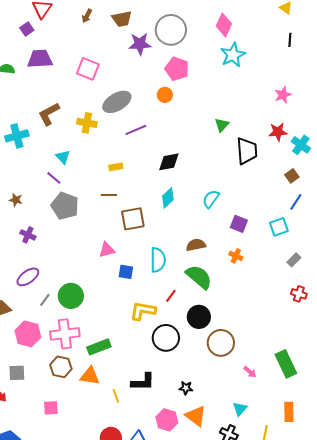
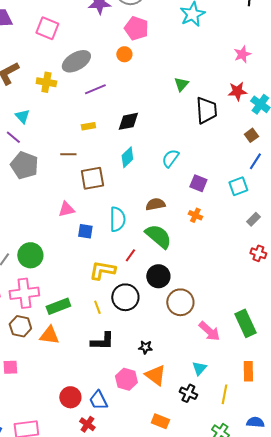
yellow rectangle: (116, 167) -> (88, 126), moved
pink arrow: (250, 372) -> (209, 331), size x1.6
yellow line: (116, 396) -> (97, 307), moved

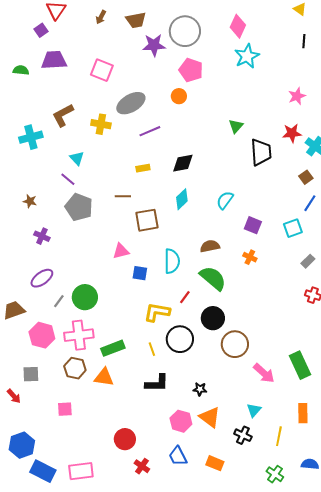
blue trapezoid: (98, 400) -> (178, 456), moved

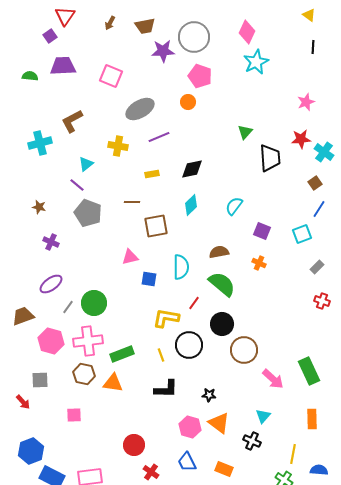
yellow cross: (101, 124) -> (118, 146), moved
cyan triangle: (77, 158) -> (86, 164), turned 35
yellow line: (279, 436) -> (293, 454), moved

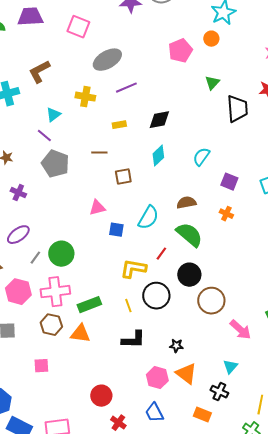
pink pentagon: (200, 76) -> (180, 51), moved, turned 30
orange circle: (188, 102) -> (211, 39), moved
brown square: (156, 226) -> (123, 177), size x0.7
cyan semicircle: (181, 267) -> (148, 218), turned 30
orange rectangle: (224, 469) -> (202, 415), moved

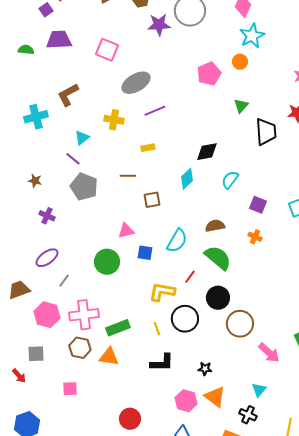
black diamond: (159, 120) -> (207, 152), moved
green circle: (61, 254) -> (107, 262), moved

